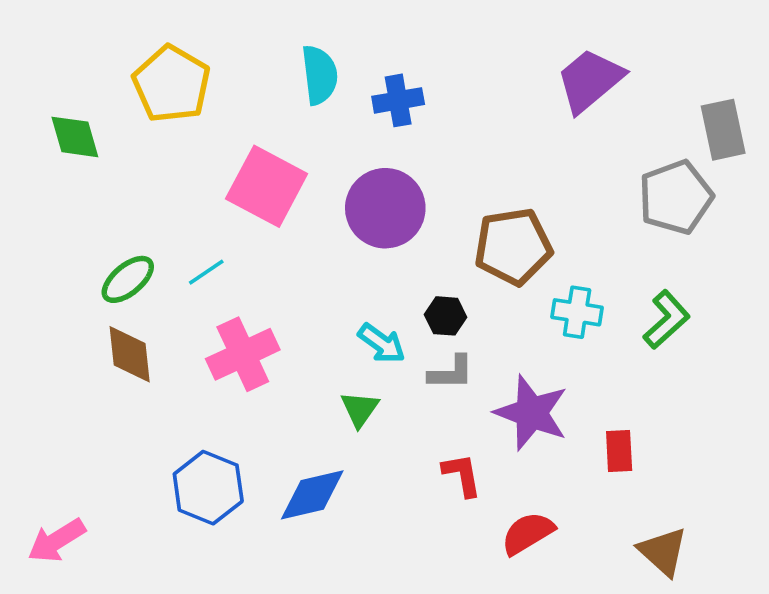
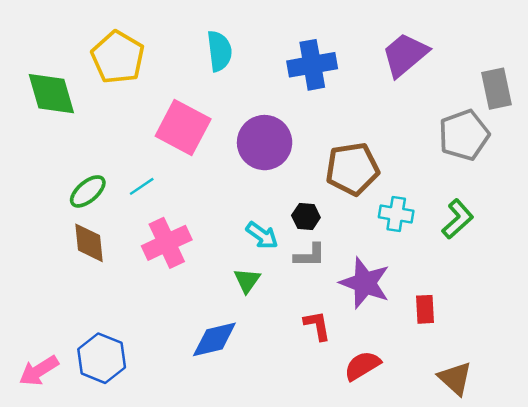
blue cross: (398, 100) -> (312, 65), moved, size x1.4
green diamond: (75, 137) -> (51, 94), size x1.4
blue hexagon: (208, 488) -> (102, 358), moved

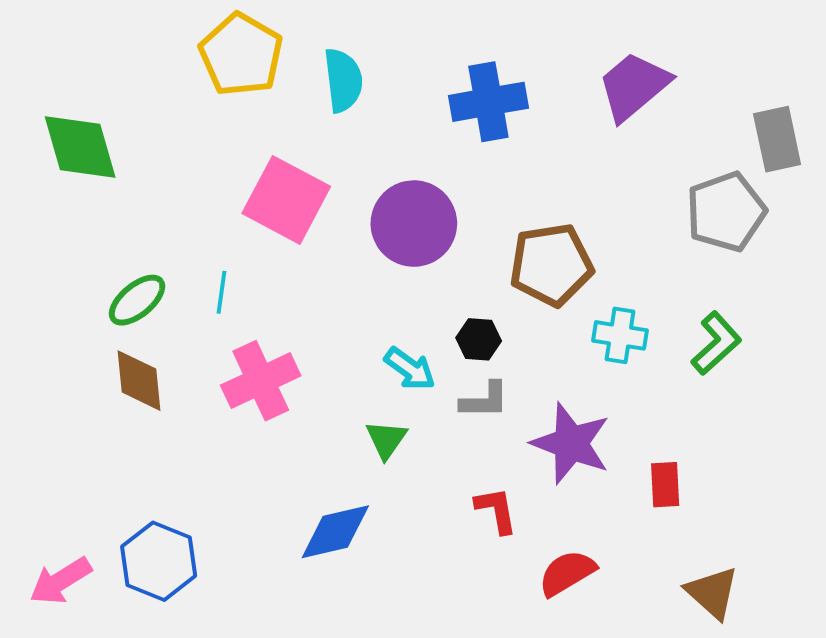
yellow pentagon: (118, 57) -> (241, 55), moved
cyan line: (142, 186) -> (221, 292), turned -48

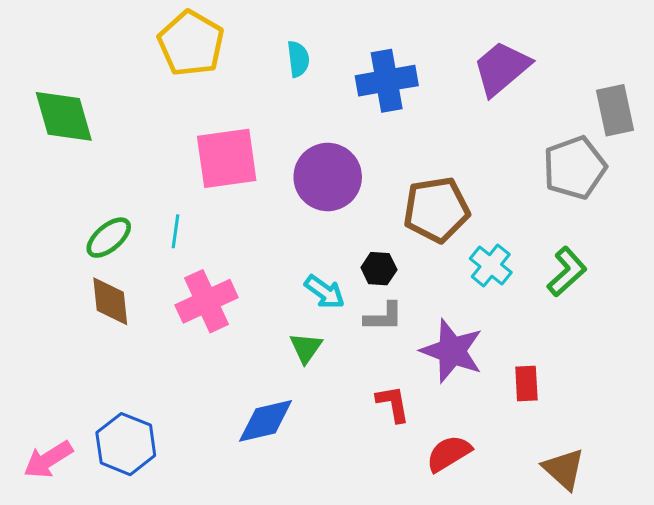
cyan semicircle: (343, 80) -> (298, 59), moved, size x0.7
pink square: (286, 200) -> (227, 158), turned -36
cyan cross: (620, 335) -> (491, 265), turned 30

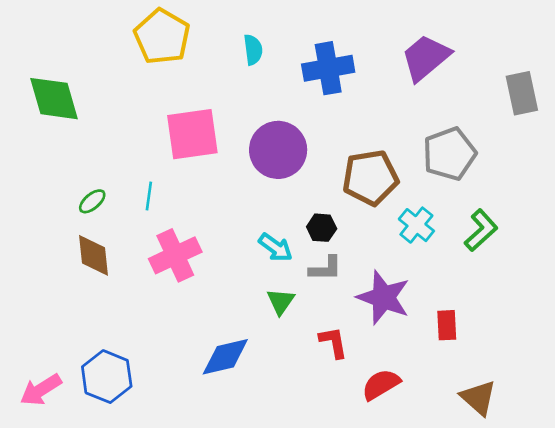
gray pentagon: (575, 168) -> (449, 154), moved
green ellipse: (109, 238) -> (92, 201), size x0.7
green triangle: (306, 348) -> (281, 301), moved

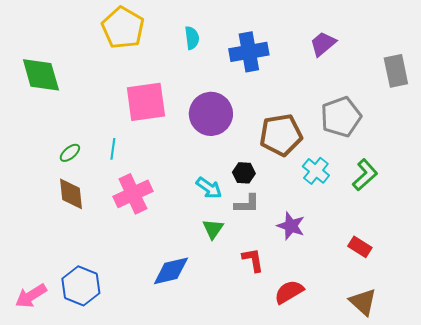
purple trapezoid: (426, 58) -> (323, 44), size x0.7
purple star: (384, 298) -> (291, 226), size x0.7
red rectangle: (447, 325) -> (360, 247), moved, turned -55

